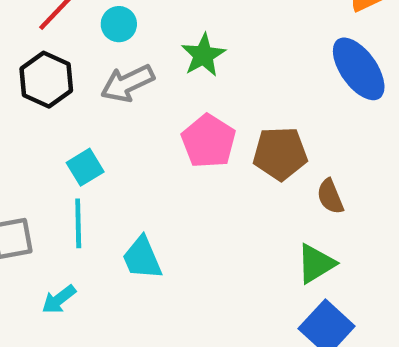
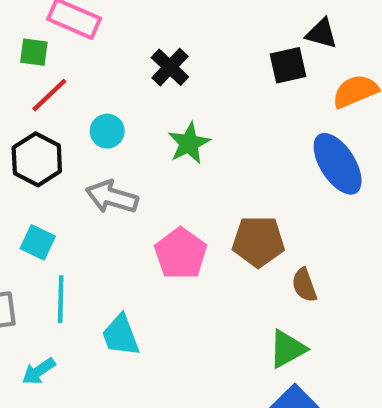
cyan circle: (119, 24) -> (107, 131), moved
gray arrow: (127, 83) -> (112, 197), moved, turned 39
pink pentagon: (208, 141) -> (181, 254), moved
cyan square: (85, 167) -> (38, 242), moved, turned -36

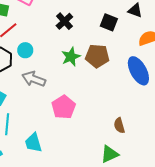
black square: (288, 65) -> (109, 22), moved, turned 30
cyan circle: (107, 131) -> (25, 50), moved
brown pentagon: (258, 241) -> (97, 56), moved

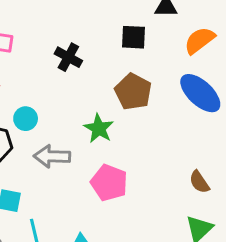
brown pentagon: (97, 56) -> (133, 92), turned -30
green star: (71, 57) -> (99, 128), moved

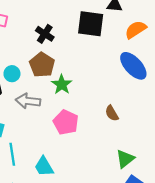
black square: (134, 37) -> (91, 24), size x1.5
brown pentagon: (133, 92) -> (42, 65), moved
brown semicircle: (199, 182) -> (112, 113), moved

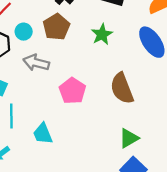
green star: (62, 84) -> (102, 34), moved
brown semicircle: (112, 113) -> (122, 88), size x1.8

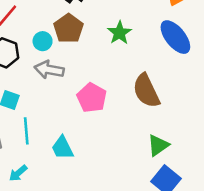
cyan circle: (24, 32) -> (43, 41), moved

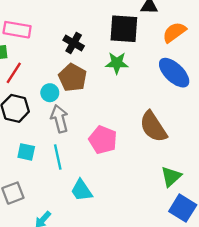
green star: (119, 33) -> (117, 63), moved, turned -30
gray arrow: (49, 70) -> (59, 119), turned 72
cyan line: (26, 131) -> (58, 157), moved

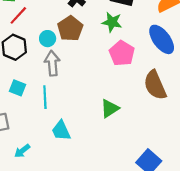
brown semicircle: (153, 127) -> (155, 85), moved
pink pentagon: (103, 140) -> (122, 53), moved
green triangle: (171, 176) -> (110, 108), moved

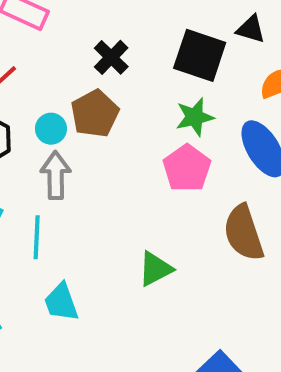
green star: (112, 22) -> (195, 117), moved, turned -30

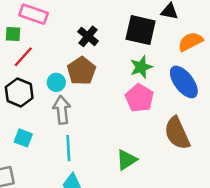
cyan line: (37, 237) -> (68, 148), moved

